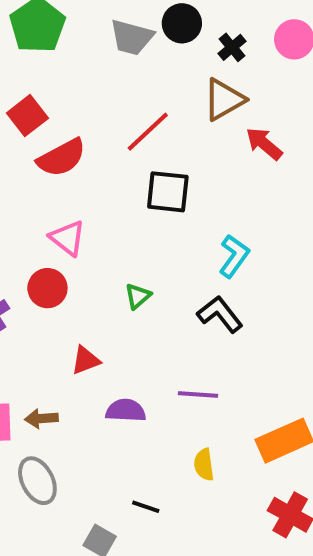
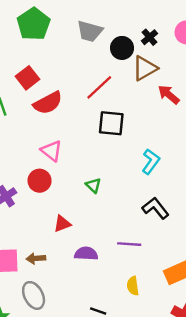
black circle: (182, 23) -> (122, 48), moved
green triangle: (138, 296) -> (93, 185), turned -35
black L-shape: (220, 314) -> (155, 208), moved

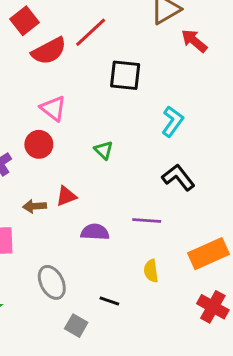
red line: (99, 87) -> (91, 32), moved
brown arrow: (36, 258) -> (35, 206), moved
gray ellipse: (34, 295) -> (52, 282), moved

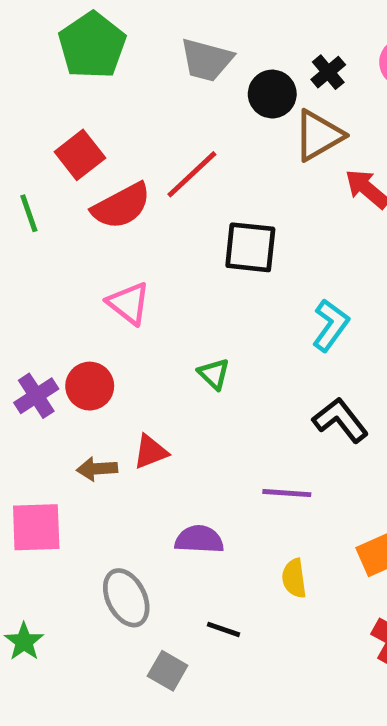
red circle: (39, 144) -> (90, 386), moved
purple semicircle: (95, 232) -> (199, 539), moved

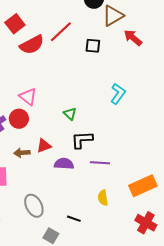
black square: (250, 247) -> (93, 46), moved, size x0.7
pink triangle: (129, 303) -> (28, 97), moved
black L-shape: (340, 420) -> (82, 140), moved, turned -55
purple semicircle: (199, 539) -> (64, 164), moved

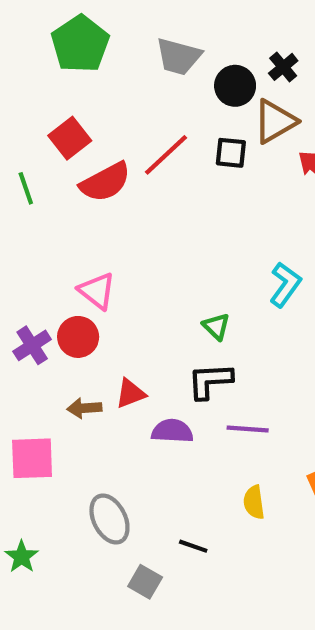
black square: (93, 46) -> (231, 153), moved
green triangle: (70, 114) -> (216, 326), moved

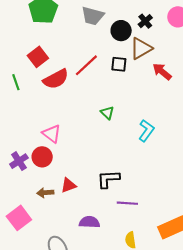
green triangle: (216, 326) -> (107, 113), moved
purple semicircle: (172, 431) -> (89, 222), moved
pink square: (32, 458) -> (19, 218), turned -35

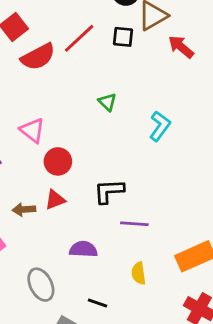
red circle: (42, 157) -> (58, 161), moved

